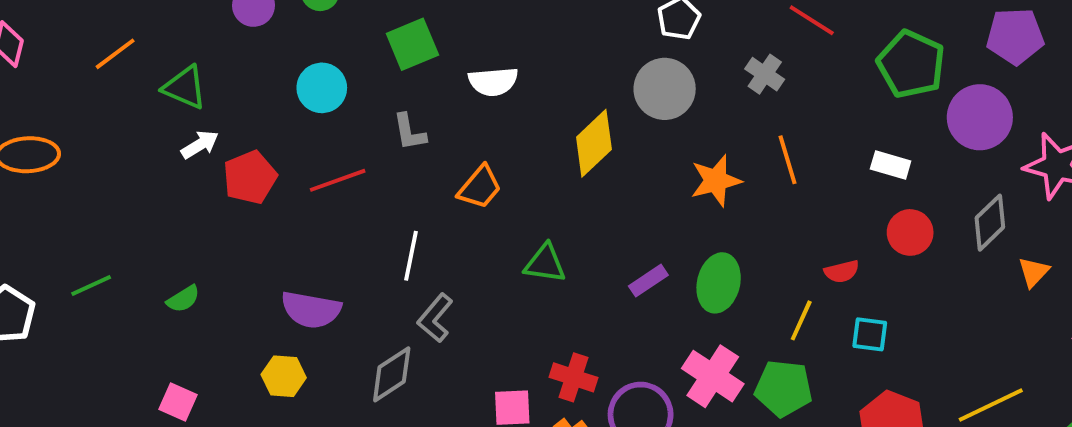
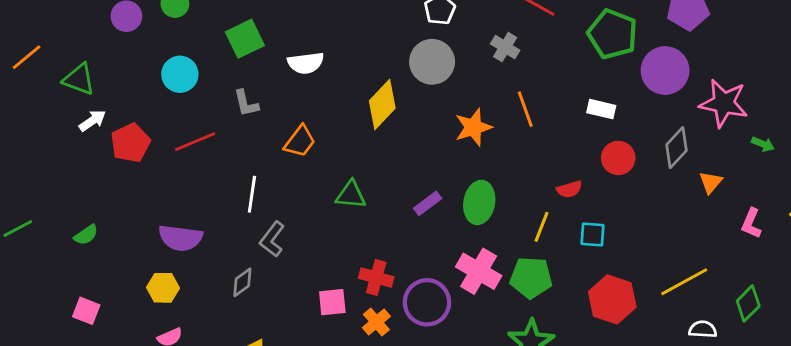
gray diamond: (392, 374) -> (242, 282), size x0.7

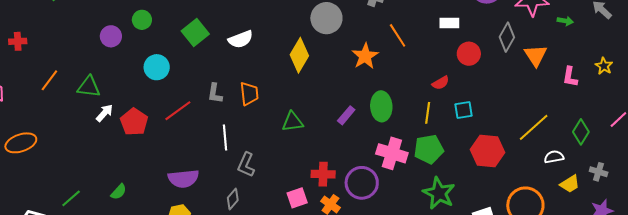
gray L-shape: (246, 103) -> (215, 93), moved, turned 35
orange trapezoid: (300, 141) -> (249, 94), turned -30
orange triangle: (711, 182) -> (536, 55), size x1.4

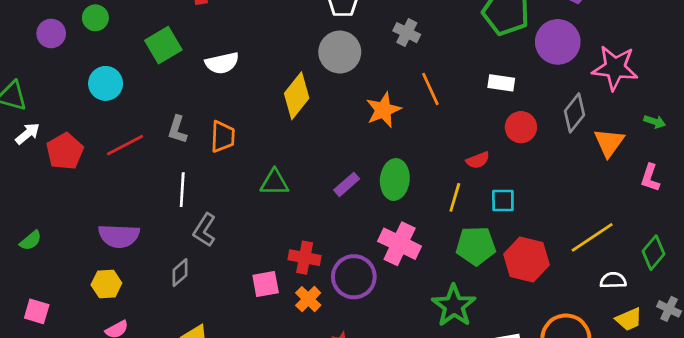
green arrow: (565, 21) -> (655, 122), moved
green pentagon: (429, 149) -> (476, 246), moved

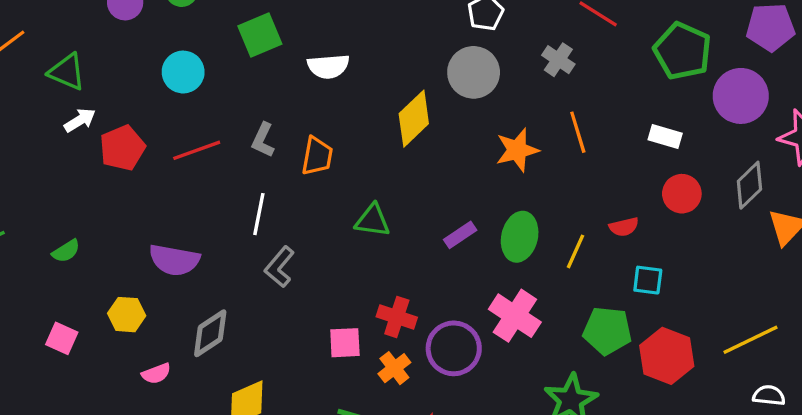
yellow line: (455, 197) -> (576, 251), moved
gray diamond: (180, 273) -> (210, 333), moved, size x1.4
yellow hexagon: (106, 284) -> (127, 315), moved

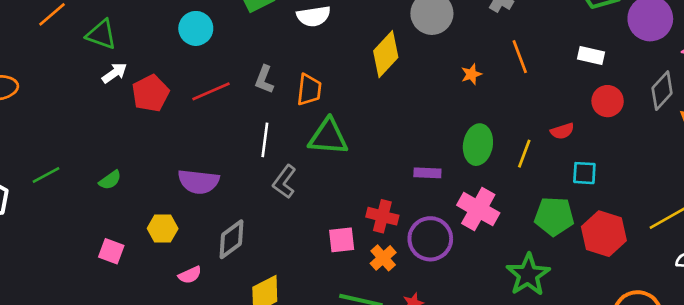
orange star: (517, 150) -> (471, 74), size x0.6
green triangle: (373, 220) -> (328, 137), moved, size x1.4
purple rectangle: (460, 235) -> (427, 173), moved, turned 40

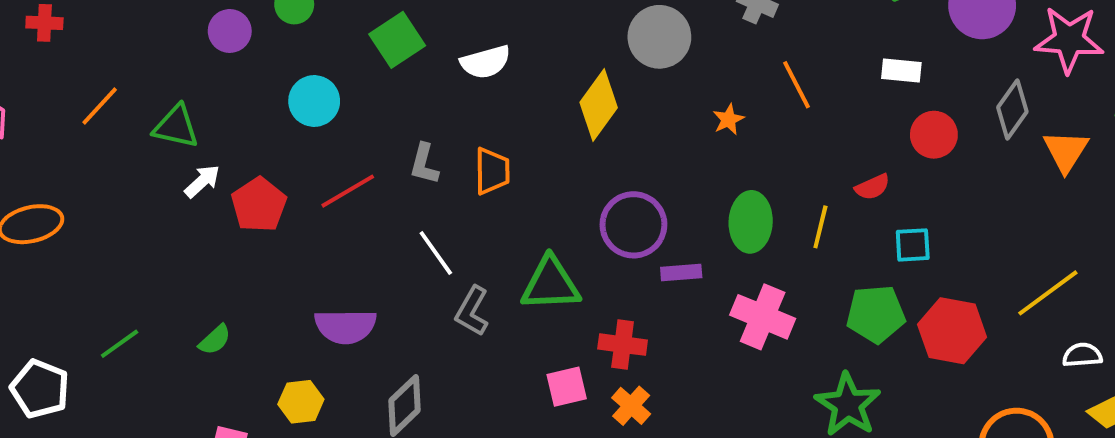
green triangle: (328, 137) -> (550, 284), moved
white line: (265, 140) -> (436, 253), turned -36
purple circle: (430, 239) -> (633, 225), moved

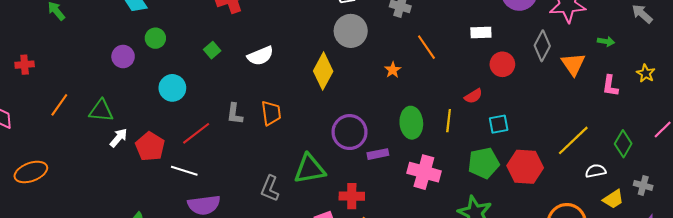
green square: (397, 40) -> (212, 50), size x0.6
white line: (436, 253) -> (184, 171), moved, turned -30

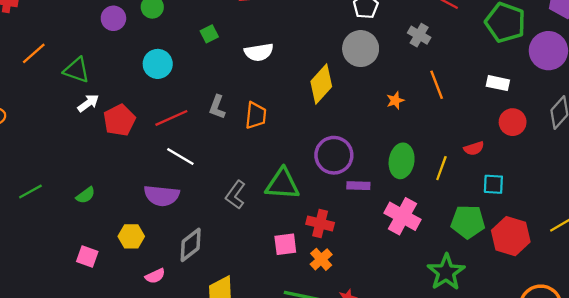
white line: (184, 171) -> (180, 157), moved

